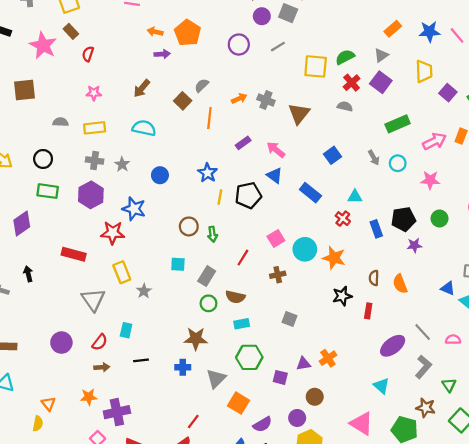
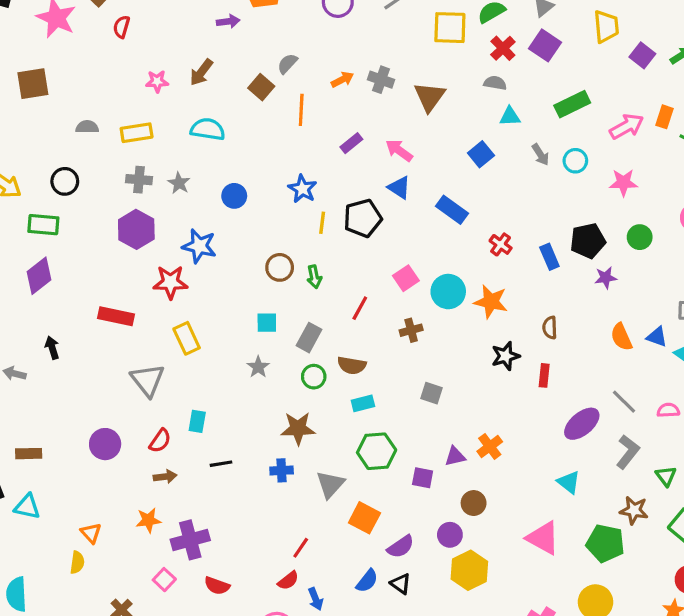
pink star: (94, 93) -> (157, 81), moved
green rectangle: (48, 191) -> (43, 225), moved
cyan triangle: (355, 197) -> (510, 116), moved
orange semicircle: (400, 284) -> (621, 337), moved
gray star: (144, 291) -> (258, 367), moved

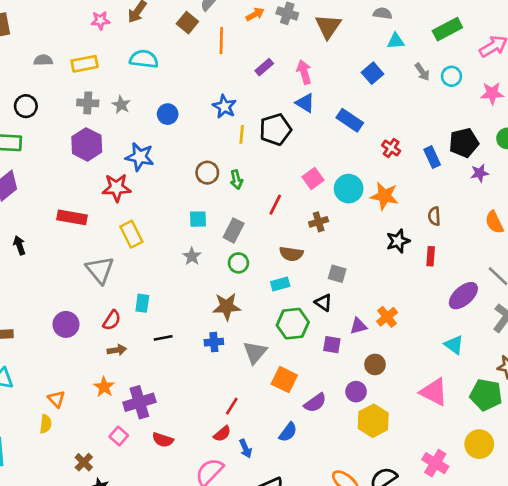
pink arrow: (399, 150) -> (304, 72), turned 40
brown semicircle: (352, 365) -> (291, 254), moved
orange star: (148, 520) -> (104, 387), turned -30
black triangle: (401, 584) -> (323, 303), moved

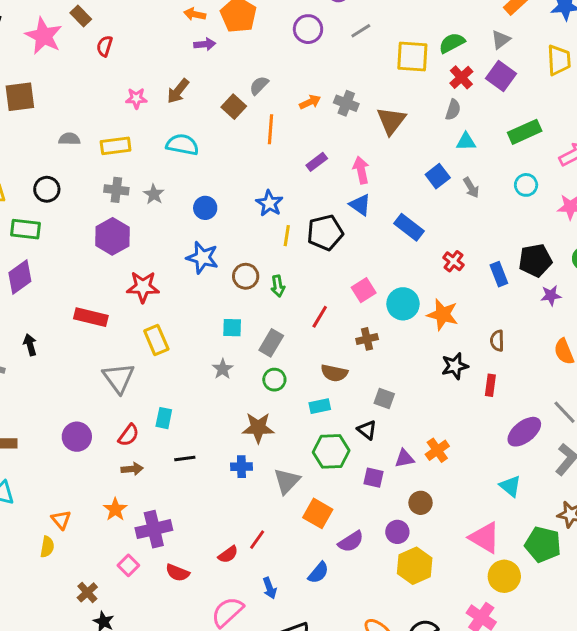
gray semicircle: (383, 13) -> (453, 110), turned 96
gray arrow: (422, 72) -> (471, 188), moved
blue star: (140, 157) -> (202, 258), moved
red semicircle: (222, 434) -> (228, 554), moved
yellow circle: (479, 444) -> (504, 576), moved

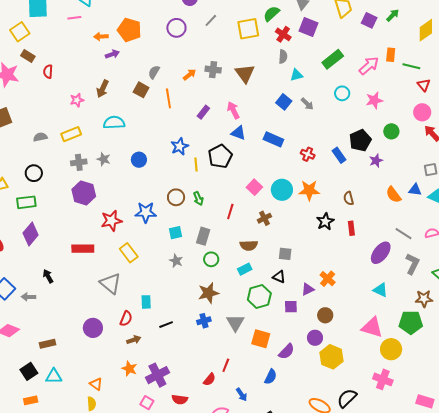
blue star: (269, 203) -> (180, 146), turned 30
blue star: (202, 258) -> (146, 212), moved

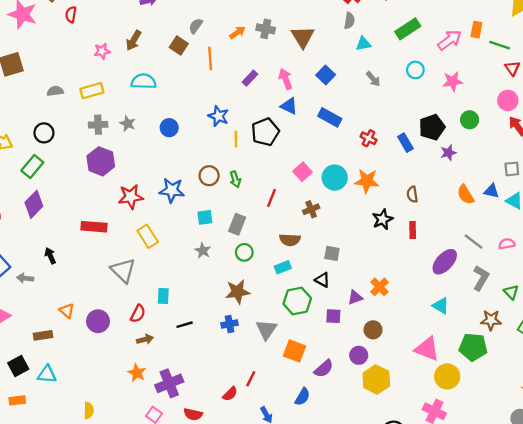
blue square: (284, 102) -> (326, 75), moved
blue star: (180, 146) -> (218, 116), turned -30
green rectangle: (26, 202) -> (32, 167), turned -48
orange triangle: (96, 384) -> (67, 311), moved

